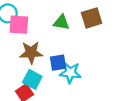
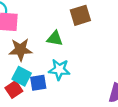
green triangle: (61, 22) -> (55, 39), moved
blue square: (58, 63) -> (38, 83), moved

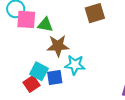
green triangle: (55, 39) -> (45, 25), moved
brown star: (21, 50) -> (58, 46), moved

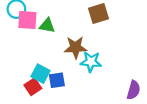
brown star: (58, 46) -> (76, 47), moved
cyan star: (75, 65) -> (91, 62), moved

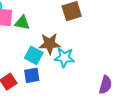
cyan square: (41, 74) -> (34, 55), moved

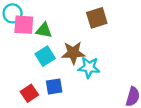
cyan square: (34, 55) -> (45, 56), moved, turned 30

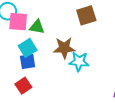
cyan square: (45, 56) -> (28, 48), moved
blue square: (54, 86) -> (28, 62), moved

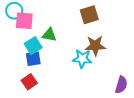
green triangle: (37, 27) -> (49, 35), moved
brown star: (64, 48) -> (95, 46), moved

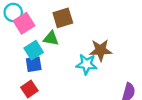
brown square: (89, 15) -> (63, 18), moved
pink square: (24, 21) -> (24, 23), turned -36

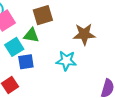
brown star: (101, 50) -> (84, 34), moved
blue square: (34, 64) -> (26, 62), moved

